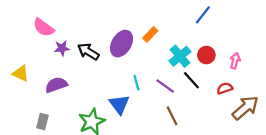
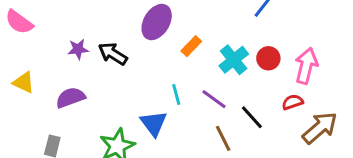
pink semicircle: (44, 28) -> (19, 22), moved
orange rectangle: (150, 34) -> (191, 46), moved
purple ellipse: (122, 44) -> (157, 22), moved
pink arrow: (235, 61) -> (306, 66), size x1.6
black line: (191, 80) -> (252, 117), moved

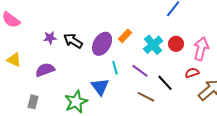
purple ellipse: (157, 22) -> (102, 44), moved
brown line: (223, 138) -> (146, 97), turned -36

